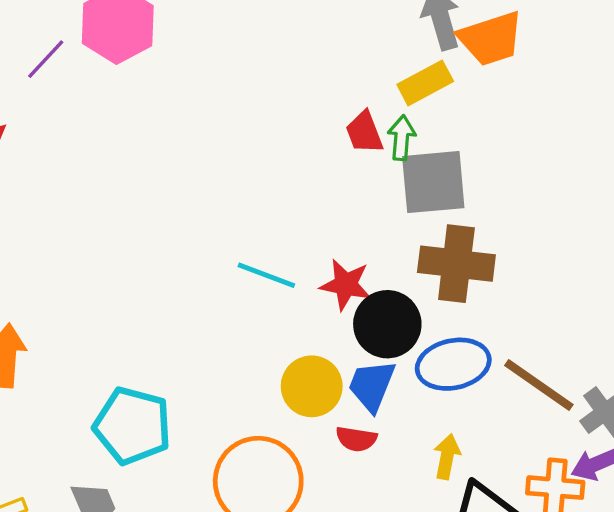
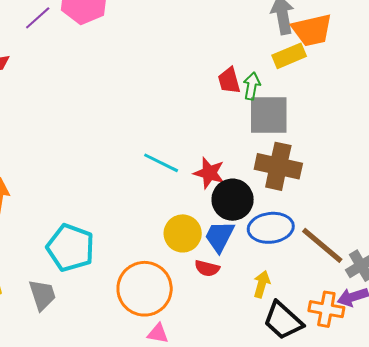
yellow rectangle: (425, 83) -> (289, 56), moved

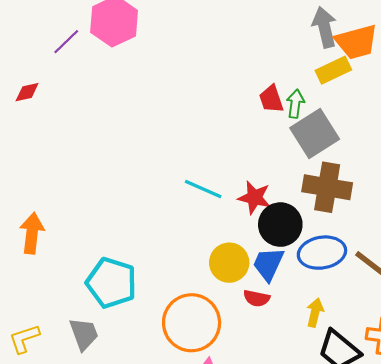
gray square: (269, 115) -> (315, 134), turned -30

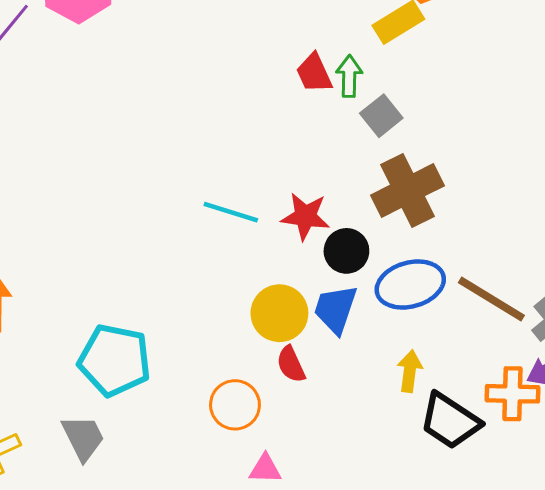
gray square: (315, 134) -> (381, 116), size x0.6
brown cross: (327, 187) -> (408, 190), turned -30
black circle: (280, 225) -> (346, 251), size x0.7
red semicircle: (257, 298) -> (291, 364), moved, turned 60
orange circle: (192, 323) -> (235, 405), size x0.6

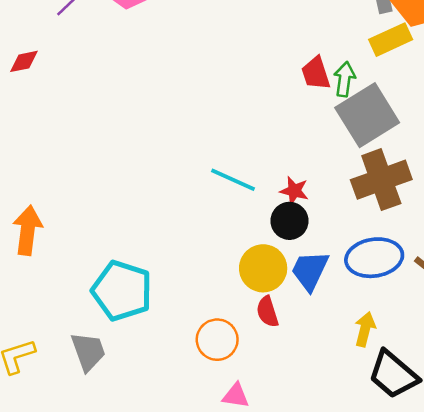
gray square: (381, 116) -> (367, 115), size x1.8
red star: (305, 216) -> (294, 191), size x0.7
black circle: (346, 251) -> (289, 221), moved

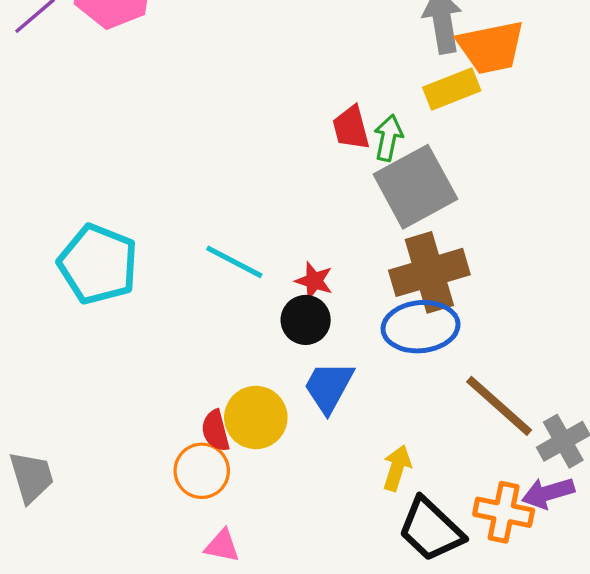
blue ellipse: (374, 258) -> (421, 327), moved
yellow circle: (263, 268) -> (256, 418), moved
cyan pentagon: (122, 291) -> (98, 264), moved
red semicircle: (267, 312) -> (215, 431), moved

